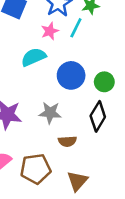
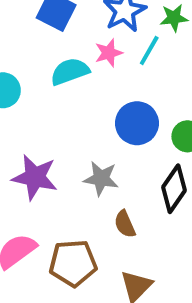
cyan semicircle: (34, 57) -> (70, 72), moved
brown semicircle: (67, 141) -> (125, 224), turned 66

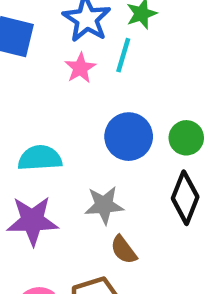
cyan semicircle: (70, 72) -> (40, 158), moved, turned 30
brown semicircle: (125, 224) -> (124, 250), moved

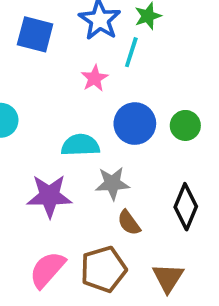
pink star: (80, 68) -> (95, 78), moved
cyan semicircle: (40, 158) -> (80, 145), moved
black diamond: (185, 198) -> (186, 207), moved

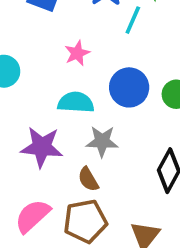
pink star: (95, 78) -> (77, 53), moved
brown semicircle: (129, 223) -> (88, 179), moved

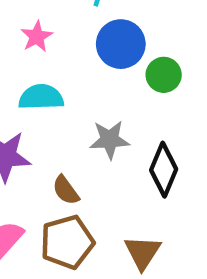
blue circle: (129, 87) -> (121, 44), moved
gray star: (102, 141) -> (110, 140), moved

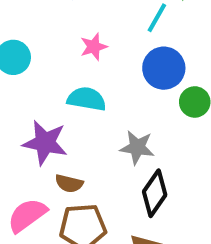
black diamond: (164, 170) -> (155, 193), moved
brown semicircle: (66, 190) -> (69, 183), moved, turned -52

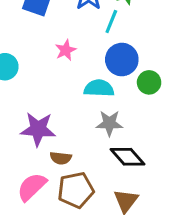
cyan semicircle: (87, 99) -> (99, 88), moved
black diamond: (155, 193) -> (128, 157), turned -68

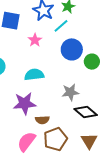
cyan line: (111, 22) -> (61, 26), turned 35
pink star: (66, 50) -> (35, 40), moved
cyan semicircle: (99, 88) -> (34, 75), moved

